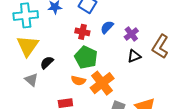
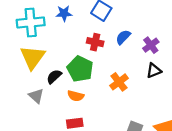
green pentagon: (86, 57) -> (80, 69), moved
orange semicircle: (78, 81) -> (76, 96), moved
orange cross: (102, 83) -> (119, 82), moved, size x0.7

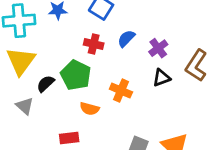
orange cross: (119, 82) -> (121, 91), turned -30
orange semicircle: (76, 96) -> (90, 109), moved

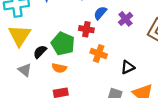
red cross: (94, 44) -> (86, 29), moved
black triangle: (161, 78) -> (128, 67), moved
orange semicircle: (90, 109) -> (59, 68), moved

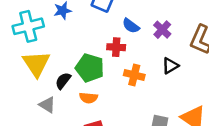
blue semicircle: (100, 13) -> (131, 26), turned -88
black triangle: (128, 67) -> (170, 66), moved

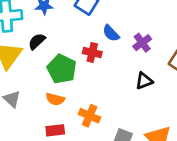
orange cross: (134, 75) -> (90, 116), moved
black semicircle: (63, 81) -> (37, 41), moved

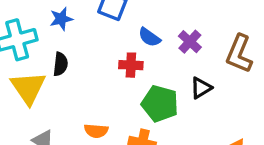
black semicircle: (37, 41) -> (60, 64), turned 150
green pentagon: (62, 69) -> (160, 104), moved

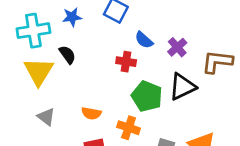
brown L-shape: (239, 54) -> (217, 62), turned 68
black semicircle: (60, 64) -> (67, 55), turned -48
black triangle: (201, 88) -> (182, 87), size x1.5

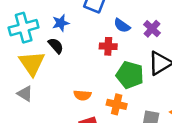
blue star: (72, 17) -> (61, 23), moved
gray triangle: (46, 117) -> (25, 94), moved

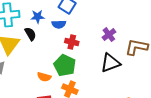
blue semicircle: (122, 26) -> (59, 24), moved, turned -48
green pentagon: (130, 75) -> (65, 65), moved

